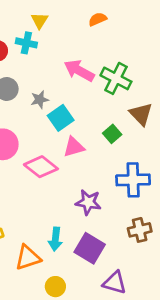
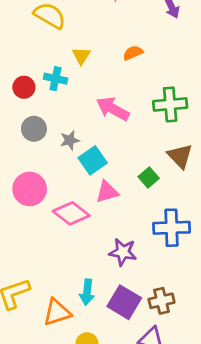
yellow triangle: (40, 21) -> (81, 56), moved
green cross: (116, 78) -> (170, 104), moved, turned -32
brown cross: (140, 230) -> (162, 301), moved

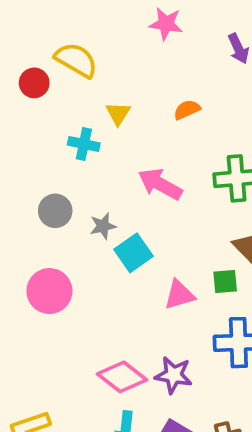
red circle: (24, 87) -> (34, 83), moved
green square: (149, 178) -> (225, 281), moved, turned 36
pink triangle: (107, 192) -> (179, 295), moved
pink diamond: (71, 213) -> (122, 377), moved

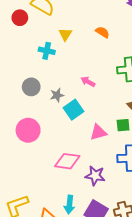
orange semicircle: (187, 110) -> (102, 32), turned 56
pink arrow: (160, 184) -> (88, 82), moved, size x0.6
pink diamond: (122, 377) -> (67, 161), moved, turned -30

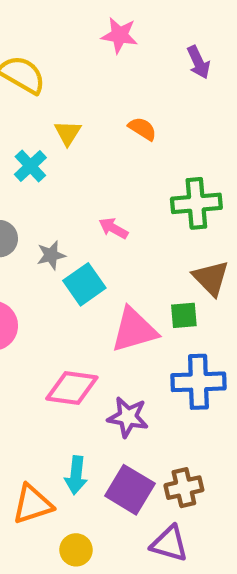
cyan cross: (47, 51) -> (30, 166), turned 35
pink triangle: (98, 132) -> (134, 330), size x1.4

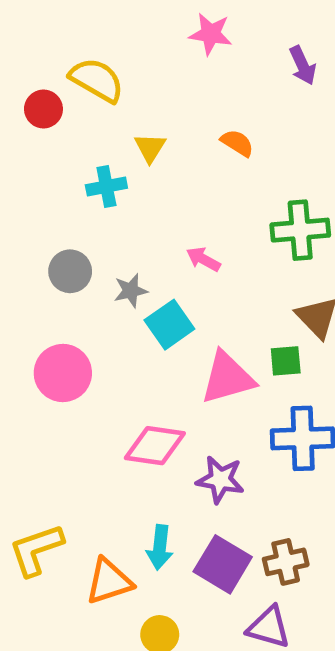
cyan cross: (30, 166) -> (106, 187), turned 32

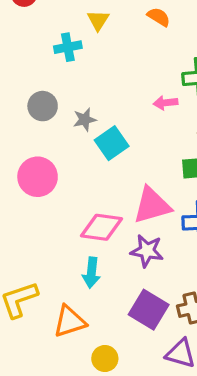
pink arrow: (203, 259) -> (165, 103), moved, turned -35
pink triangle: (228, 378) -> (152, 205), moved
cyan arrow: (160, 547) -> (91, 273), moved

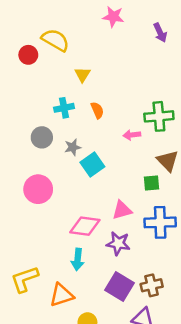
orange semicircle: (159, 17) -> (97, 110), moved, turned 35
cyan cross: (68, 47) -> (64, 108), moved
pink triangle: (152, 205) -> (122, 210), size x0.7

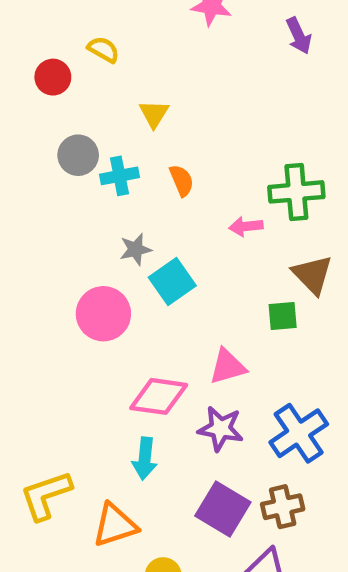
yellow semicircle: (55, 40) -> (103, 50), size x0.6
gray circle: (42, 137) -> (78, 155), moved
pink circle: (38, 189) -> (103, 314), moved
blue cross: (160, 222) -> (299, 433), moved, turned -32

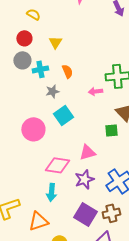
red circle: (53, 77) -> (24, 38), moved
gray star: (136, 249) -> (52, 91), moved
purple star: (221, 429) -> (84, 179), turned -30

